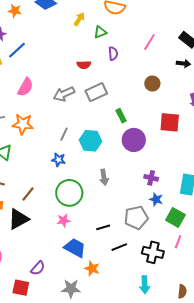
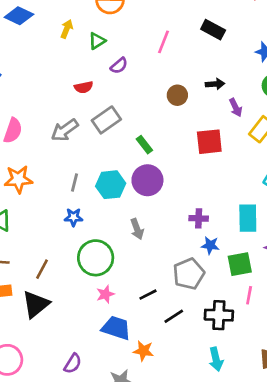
purple semicircle: (113, 54) -> (119, 66), turned 64
black arrow: (183, 63) -> (215, 84), moved
purple circle: (134, 140) -> (147, 180), moved
green square: (175, 217) -> (240, 264), turned -30
pink star: (64, 220) -> (105, 294), moved

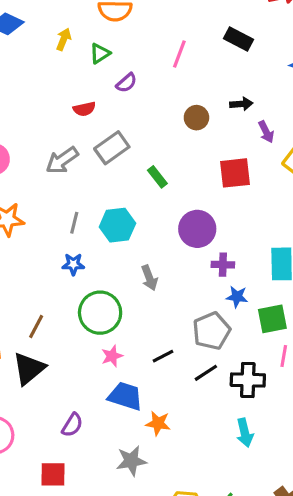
purple circle: (147, 180) -> (197, 229), moved
black line: (174, 316) -> (206, 373), moved
purple semicircle: (73, 364) -> (72, 425), moved

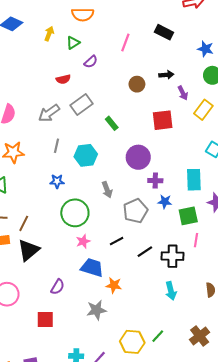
gray line: (74, 223) -> (57, 146), moved
brown line: (36, 327) -> (24, 223), moved
gray pentagon: (211, 331) -> (135, 211), moved

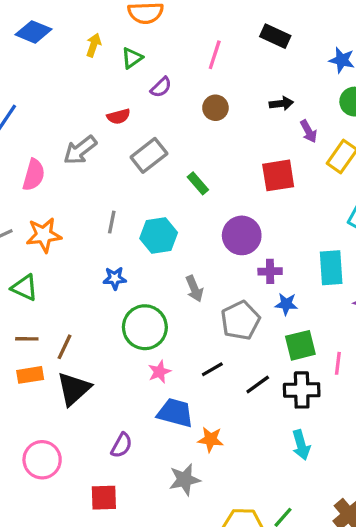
brown circle: (137, 84) -> (215, 108), moved
gray arrow: (49, 113) -> (80, 150), moved
green square: (188, 216) -> (300, 345), moved

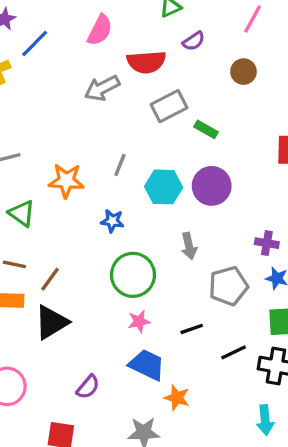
red semicircle: (119, 116) -> (146, 62), size x1.6
pink semicircle: (34, 175) -> (100, 30), moved
green rectangle: (198, 183) -> (206, 129), moved, turned -30
orange star: (44, 235) -> (66, 181), moved
purple circle: (242, 235) -> (212, 186), moved

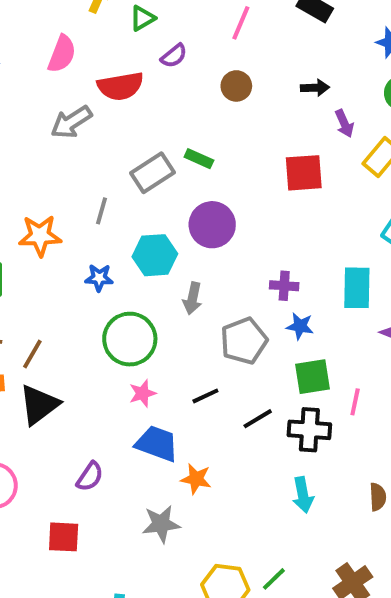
gray rectangle: (169, 106) -> (153, 173), moved
cyan hexagon: (164, 187) -> (155, 255), moved
gray arrow: (189, 246) -> (192, 298), turned 30

